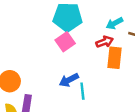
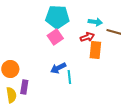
cyan arrow: (114, 23) -> (95, 22), turned -144

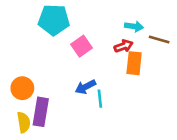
cyan pentagon: (57, 17) -> (54, 20), moved
purple rectangle: (24, 87) -> (41, 112), size x1.5

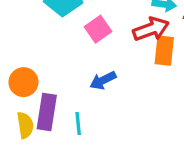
red arrow: (124, 46) -> (151, 29), size x1.5
cyan line: (100, 99) -> (78, 123), moved

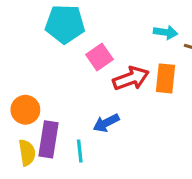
red arrow: (151, 29) -> (131, 78), moved
blue arrow: (103, 80) -> (106, 123), moved

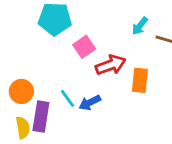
cyan arrow: (165, 32) -> (140, 26), turned 120
orange rectangle: (165, 78) -> (140, 80), moved
cyan line: (80, 151) -> (67, 98), moved, turned -30

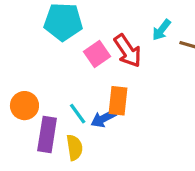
red arrow: (111, 65) -> (128, 51), moved, turned 76
orange rectangle: (140, 80) -> (118, 101), moved
yellow semicircle: (23, 128) -> (74, 147), moved

